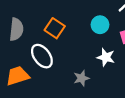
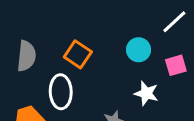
white ellipse: (42, 56) -> (61, 92), turned 35

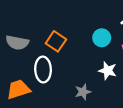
gray semicircle: (26, 56) -> (17, 42), turned 95

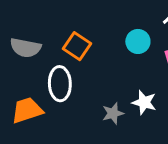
white star: (108, 71) -> (144, 102), moved

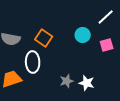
white star: (144, 102) -> (87, 83), moved

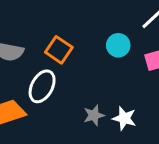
white ellipse: (33, 62) -> (42, 86), turned 30

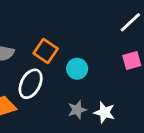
cyan circle: (118, 45) -> (77, 69), moved

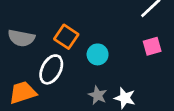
gray star: (77, 110) -> (98, 95), turned -30

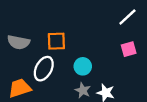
orange square: (66, 37) -> (56, 41), turned -36
cyan circle: (98, 54) -> (83, 66), moved

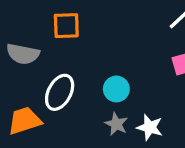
orange square: (56, 41) -> (66, 26), moved

